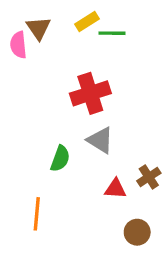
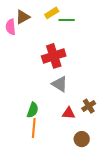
brown triangle: (38, 28) -> (23, 17), turned 35
green semicircle: (60, 159) -> (33, 110), moved
orange line: (37, 214) -> (34, 128), moved

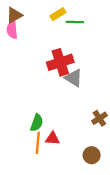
brown triangle: (23, 17) -> (14, 15), moved
gray triangle: (60, 84) -> (74, 78), moved
red triangle: (69, 113) -> (52, 138), moved

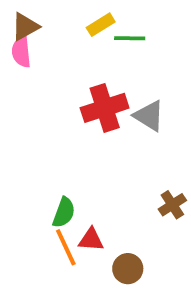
gray triangle: (74, 78) -> (149, 116), moved
orange line: (38, 143) -> (66, 247), turned -30
brown circle: (92, 155) -> (128, 269), moved

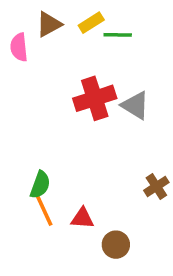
brown triangle: (25, 27) -> (49, 24), moved
green semicircle: (64, 212) -> (40, 185), moved
orange line: (66, 247) -> (44, 209), moved

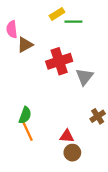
brown triangle: (49, 24) -> (25, 45), moved
gray triangle: (135, 105) -> (84, 77), moved, turned 36
red triangle: (82, 218) -> (67, 136), moved

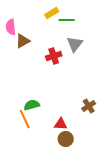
red cross: (59, 61) -> (54, 56), size x0.7
gray triangle: (84, 77) -> (75, 44), moved
green semicircle: (25, 115) -> (32, 105), moved, turned -126

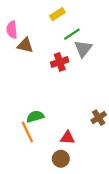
green line: (67, 20) -> (72, 34), moved, turned -35
brown triangle: (23, 41) -> (25, 45), turned 42
brown circle: (66, 139) -> (61, 159), moved

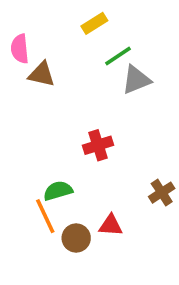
gray triangle: (83, 49) -> (136, 80), turned 30
red cross: (60, 62) -> (98, 145), moved
brown circle: (61, 159) -> (76, 238), moved

